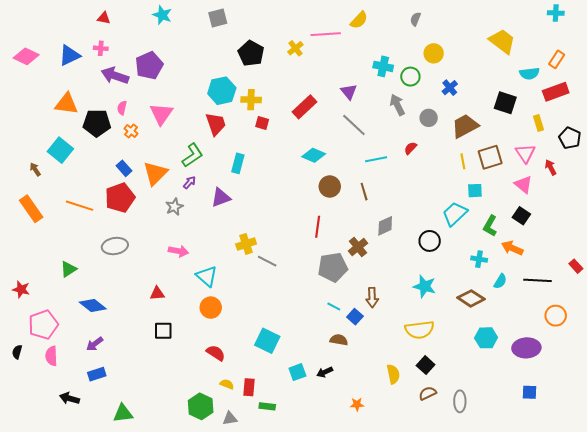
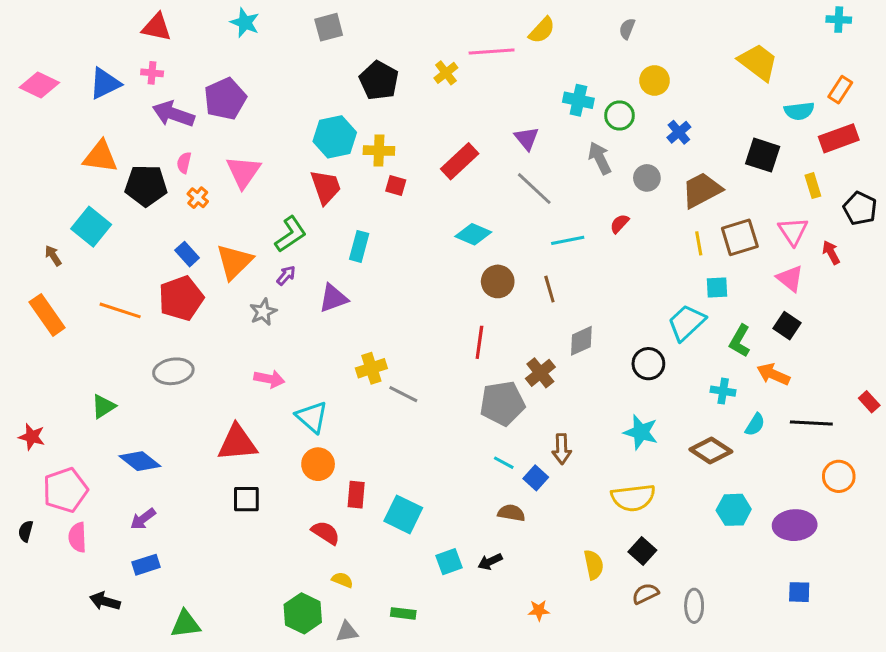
red triangle: (104, 18) -> (157, 27), size x1.5
red triangle: (157, 293) -> (237, 443), size x1.8
red rectangle: (249, 387) -> (356, 495), moved

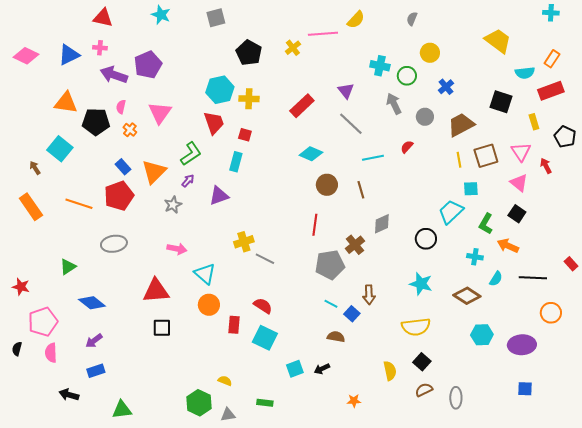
red square: (396, 186) -> (245, 135), moved
red semicircle: (326, 533) -> (263, 306), moved

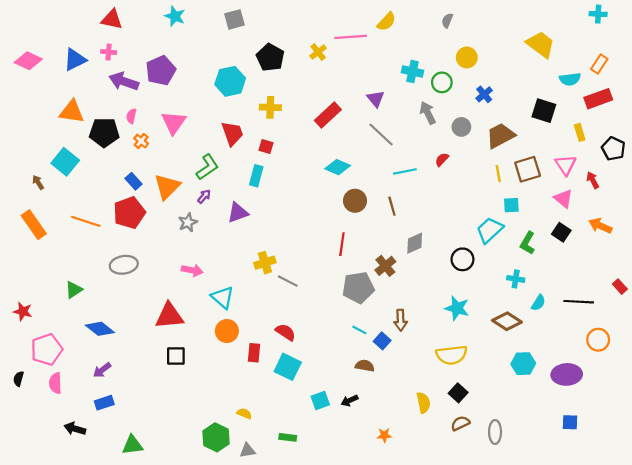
cyan hexagon: (220, 90) -> (230, 81), moved
orange arrow: (508, 246) -> (600, 226), moved

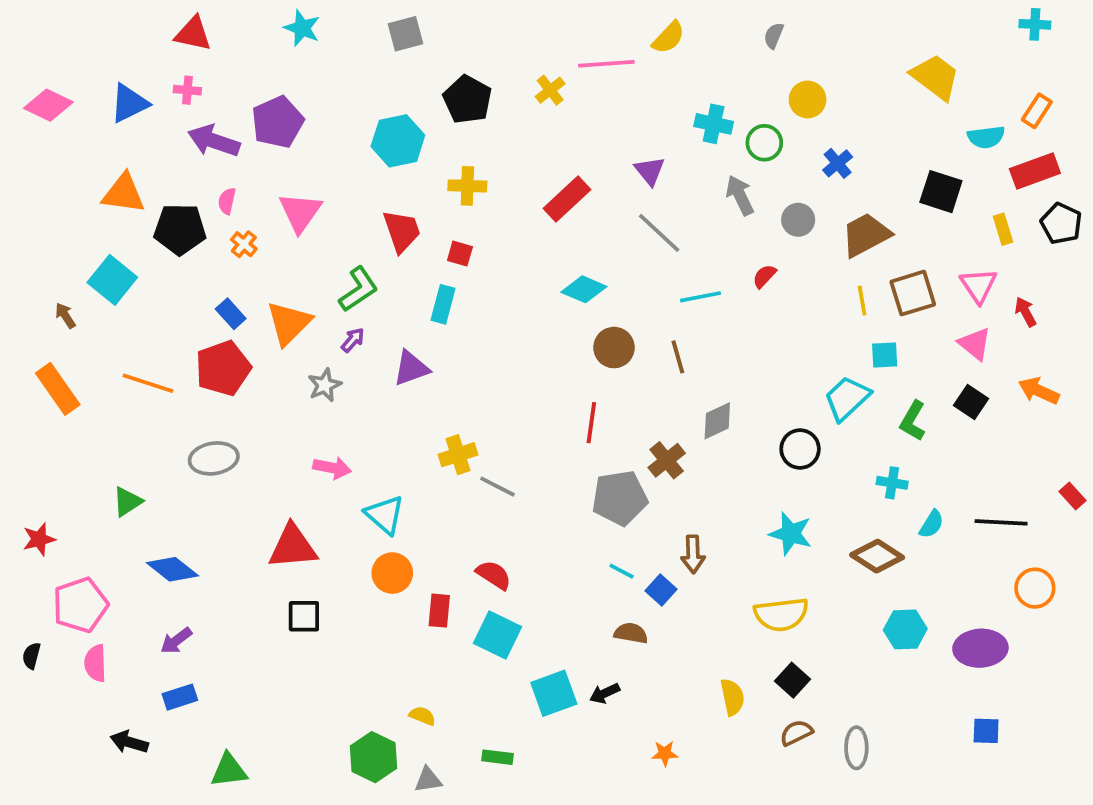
black pentagon: (613, 149) -> (1061, 224), moved
red star: (23, 311) -> (39, 539), turned -30
cyan square: (320, 400) -> (554, 693), size x1.4

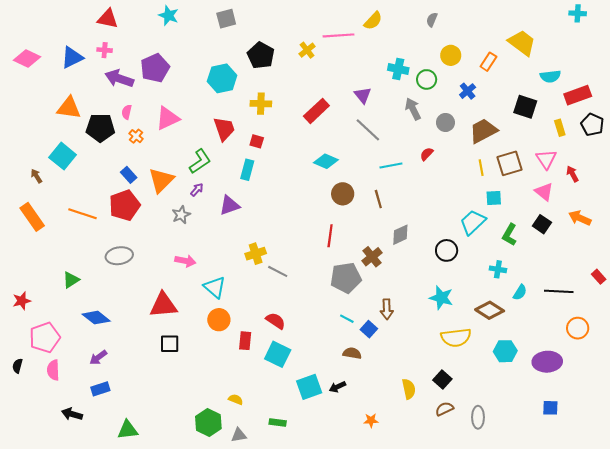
orange rectangle: (1037, 111) -> (488, 62), moved
pink triangle: (300, 212) -> (167, 118), turned 30
yellow semicircle: (781, 614) -> (456, 338), moved

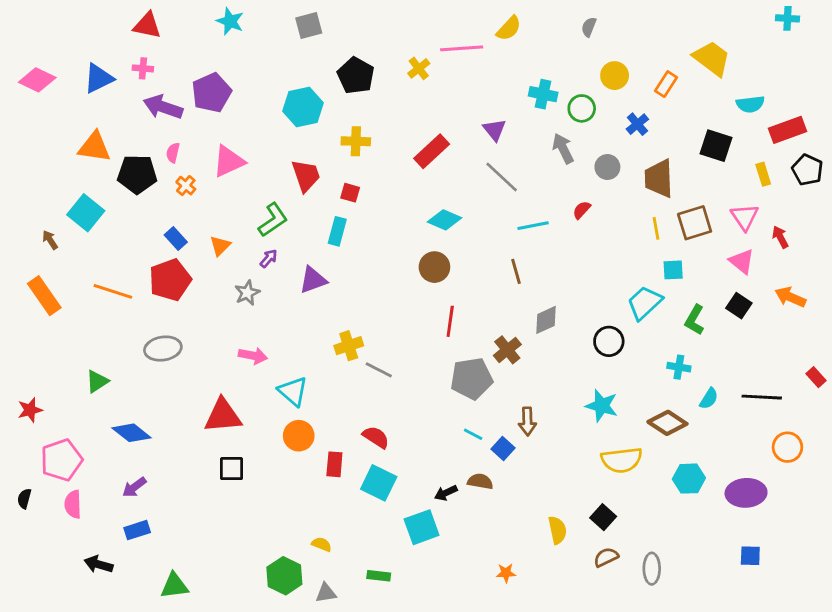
brown trapezoid: (483, 131) -> (659, 178), turned -64
orange triangle: (161, 180) -> (220, 246), size x0.6
brown circle: (343, 194) -> (434, 267), moved
black arrow: (337, 387) -> (446, 493), moved

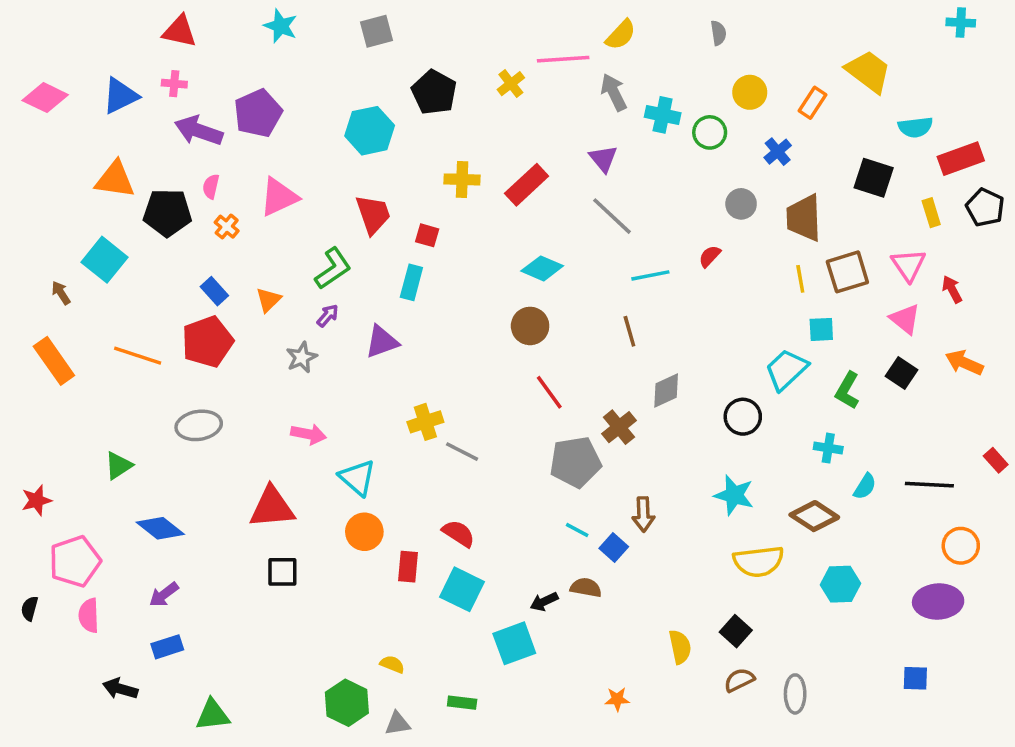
gray semicircle: (589, 27) -> (718, 33), turned 150
yellow cross: (356, 141) -> (462, 179), moved
gray arrow: (563, 148) -> (614, 92), moved
red line: (450, 321) -> (549, 392), turned -44
purple ellipse: (746, 493) -> (938, 602), moved

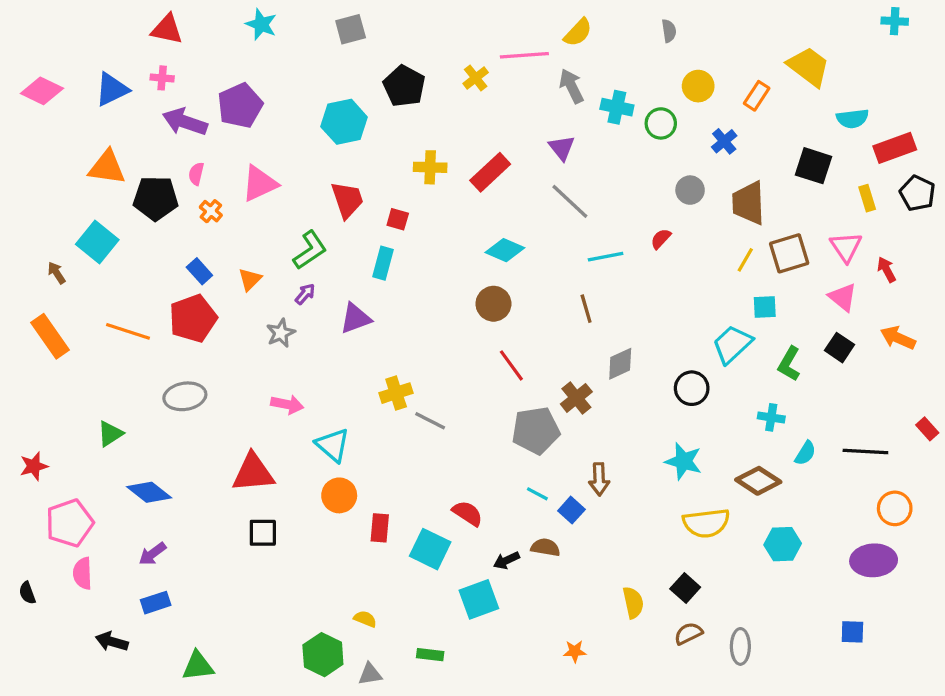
yellow line: (800, 279) -> (745, 260), turned 40
red semicircle: (459, 534) -> (467, 513), moved
black semicircle: (30, 608) -> (27, 593), moved, turned -35

